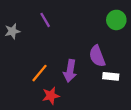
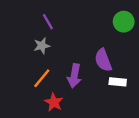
gray star: (12, 31) -> (42, 46), moved
red star: (51, 96) -> (54, 102), turned -30

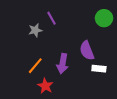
purple line: (48, 22) -> (51, 18), moved
gray star: (42, 46) -> (35, 30), moved

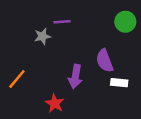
purple line: (51, 18) -> (62, 22), turned -64
orange line: (35, 66) -> (17, 79), moved

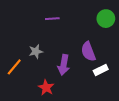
gray star: (42, 36) -> (36, 52), moved
white rectangle: (119, 83) -> (101, 70), turned -32

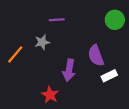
gray star: (36, 52) -> (42, 42), moved
orange line: (14, 67) -> (15, 54), moved

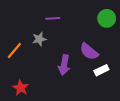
purple semicircle: (96, 56) -> (89, 52), turned -30
red star: (50, 95) -> (21, 88), moved

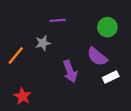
green circle: (107, 18) -> (107, 27), moved
purple arrow: (64, 65) -> (70, 71), turned -30

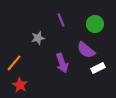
purple line: (58, 20) -> (61, 20), moved, turned 72
orange line: (16, 55) -> (14, 63), moved

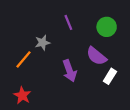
orange line: (14, 63) -> (23, 59), moved
white rectangle: (98, 68) -> (110, 76), turned -32

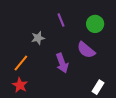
orange line: (23, 59) -> (21, 63), moved
white rectangle: (110, 76) -> (98, 87), moved

